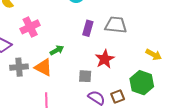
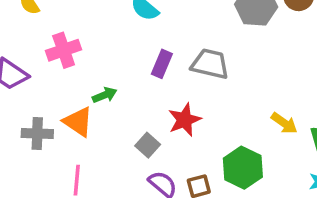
yellow arrow: (154, 55) -> (284, 123), moved
gray cross: (19, 67) -> (37, 134), moved
gray square: (85, 76) -> (148, 145), turned 32

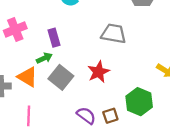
purple rectangle: (162, 64) -> (54, 38), moved, turned -36
gray square: (148, 145) -> (61, 77), moved, size x1.5

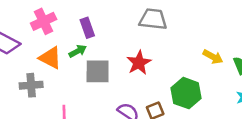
orange triangle: (27, 77) -> (50, 58), moved
gray square: (61, 77) -> (98, 71), turned -35

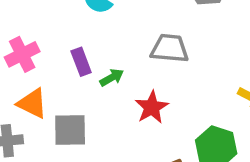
green arrow: (78, 51) -> (112, 77), moved
gray square: (98, 71) -> (70, 130), moved

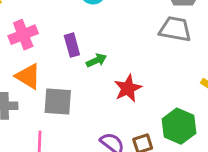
gray trapezoid: (170, 48) -> (175, 29), moved

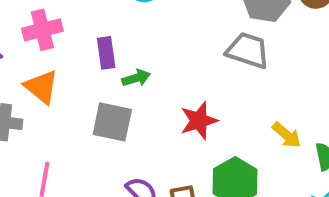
red star: (128, 88) -> (199, 121), moved
gray square: (58, 101) -> (112, 122), moved

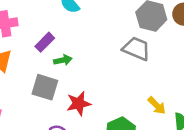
purple rectangle: (106, 53) -> (45, 42), turned 48
red star: (199, 121) -> (79, 104), moved

